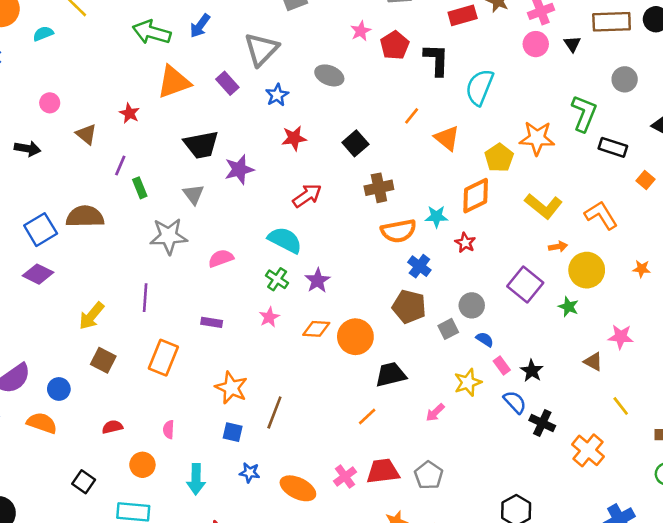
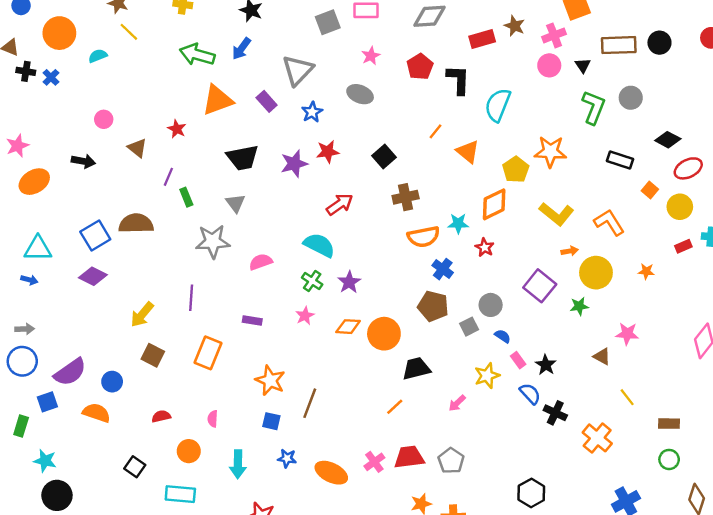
pink star: (361, 31) -> (371, 56), moved
green L-shape: (584, 113) -> (594, 107), moved
purple star: (239, 169) -> (294, 164), moved
green star: (568, 307) -> (579, 306), turned -30

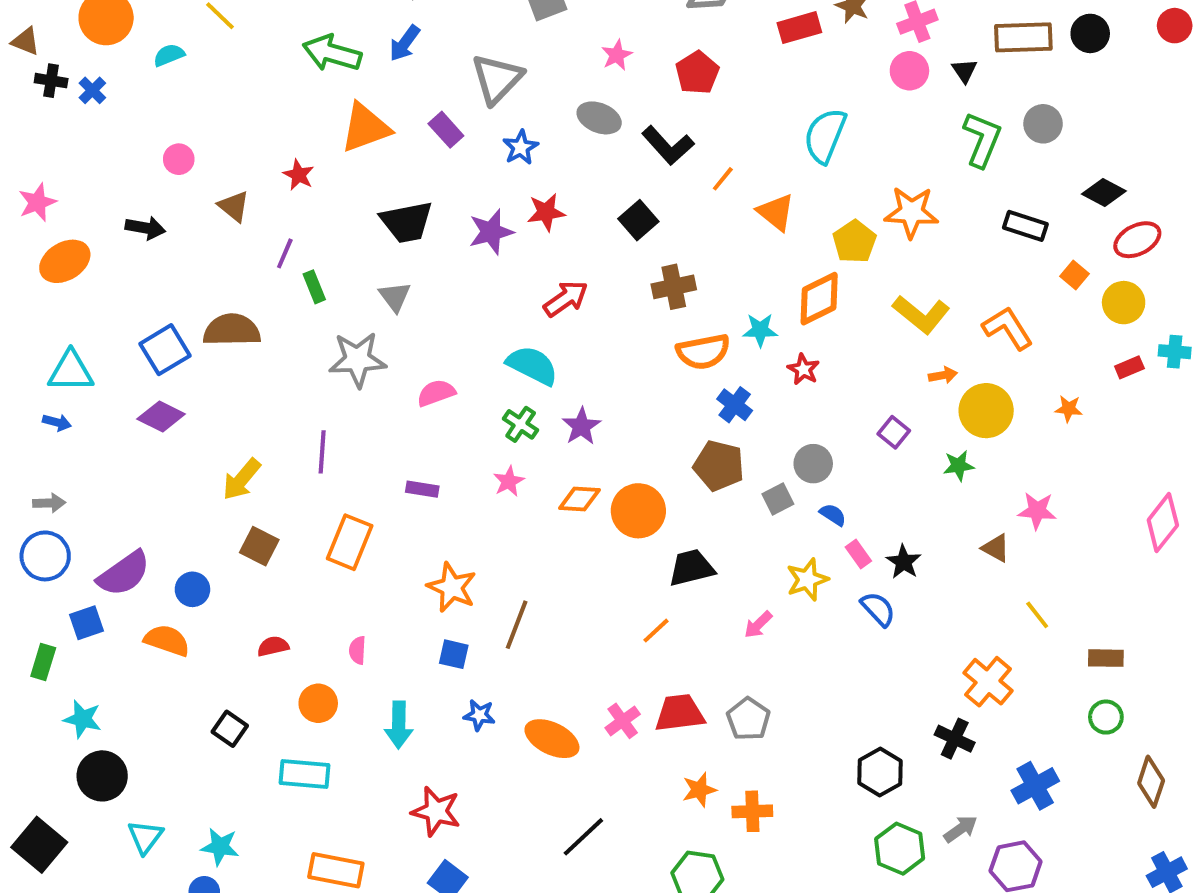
black L-shape: (458, 80) -> (668, 145), moved, turned 136
purple square: (540, 286) -> (894, 432), size x0.6
black cross: (555, 413) -> (955, 739), moved

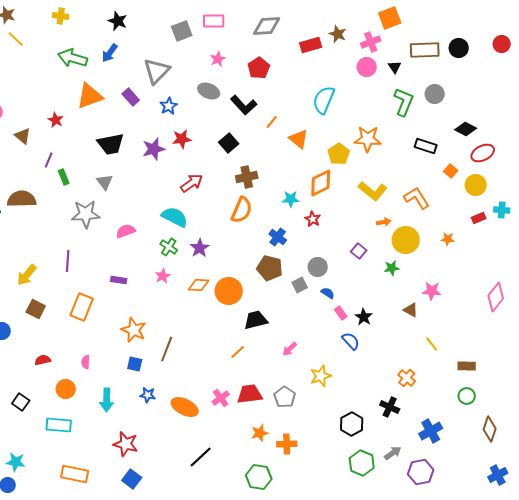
orange semicircle: (703, 352) -> (242, 210), moved, turned -56
yellow star: (807, 580) -> (321, 376), moved
orange cross: (988, 682) -> (407, 378), size x0.7

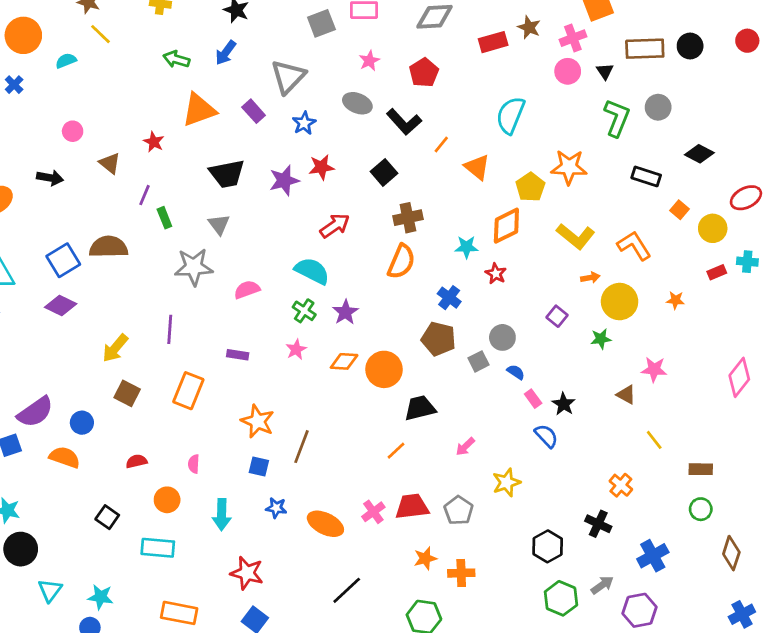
green arrow: (73, 58) -> (176, 59), size x0.7
red ellipse: (483, 153) -> (746, 198), moved

